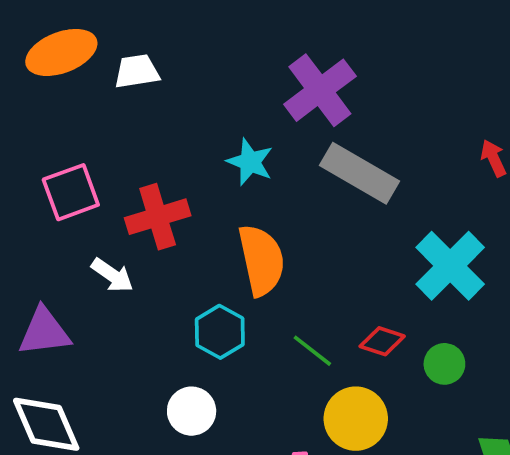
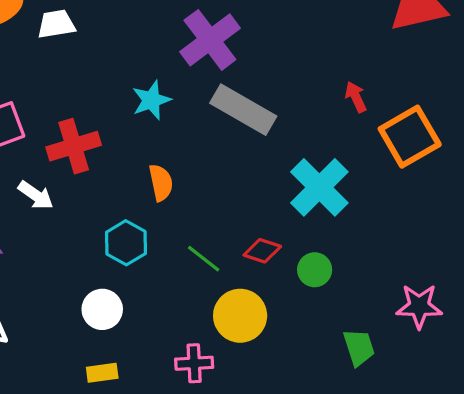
cyan star: (250, 162) -> (151, 100), turned 30
orange semicircle: (261, 260) -> (161, 183), size x0.6

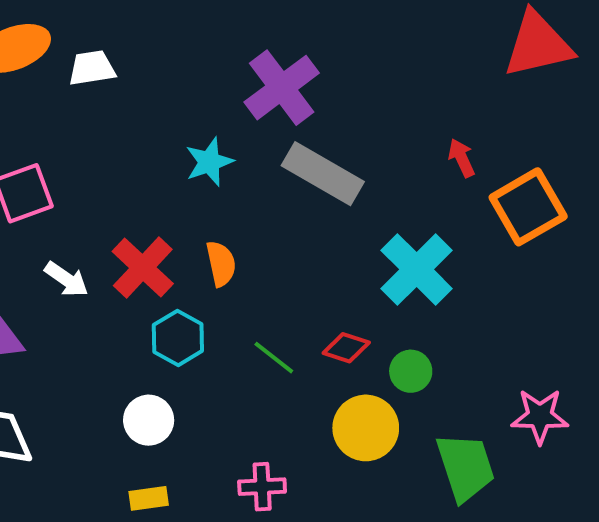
red cross: (74, 146) -> (143, 268), moved, turned -30
yellow circle: (240, 316) -> (366, 428), moved
green trapezoid: (359, 347) -> (466, 467), size x1.5

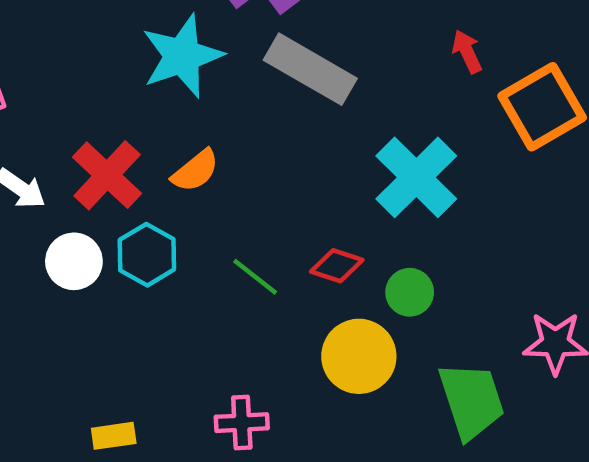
cyan star: (209, 162) -> (182, 56), size x1.5
orange semicircle: (221, 264) -> (195, 171), turned 63
white circle: (149, 420) -> (74, 261), moved

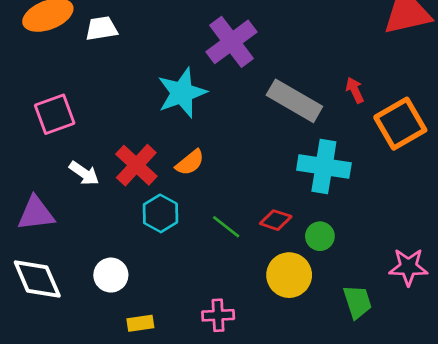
gray rectangle: (310, 69) -> (294, 101), moved
cyan cross: (416, 177) -> (324, 166), turned -36
white circle: (74, 261) -> (111, 275), moved
green trapezoid: (471, 400) -> (357, 302), size x0.7

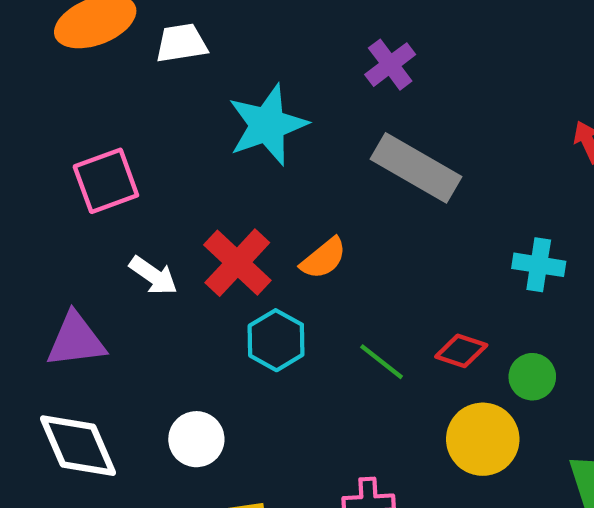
purple cross: (231, 42) -> (390, 65), size x0.6
cyan star: (182, 93) -> (267, 125), moved
gray rectangle: (294, 101) -> (416, 168), moved
cyan cross: (324, 166) -> (539, 265), size x0.6

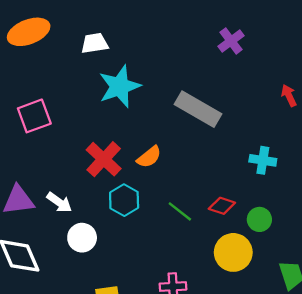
white trapezoid: (181, 43) -> (95, 43), moved
purple cross: (390, 65) -> (231, 41), moved
white arrow: (153, 276) -> (59, 202), moved
white circle: (196, 439) -> (82, 238), moved

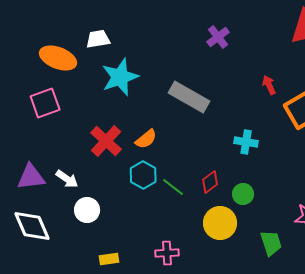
orange ellipse: (29, 32) -> (58, 58), moved, turned 42
cyan hexagon: (124, 200) -> (143, 175), moved
red diamond: (222, 206) -> (210, 182), turned -55

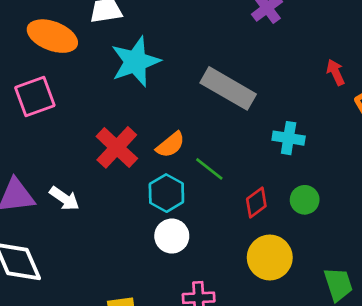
cyan cross: (246, 142) -> (289, 138), moved
green line: (173, 187) -> (209, 169), moved
green circle: (243, 194) -> (305, 200), moved
white circle: (87, 210) -> (172, 236), moved

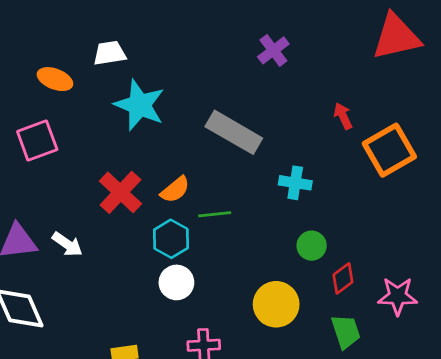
orange ellipse: (52, 36) -> (55, 79), size x0.7
cyan star: (136, 62) -> (140, 105), turned -30
green line: (209, 169) -> (215, 214), turned -44
red diamond: (256, 202) -> (343, 278), moved

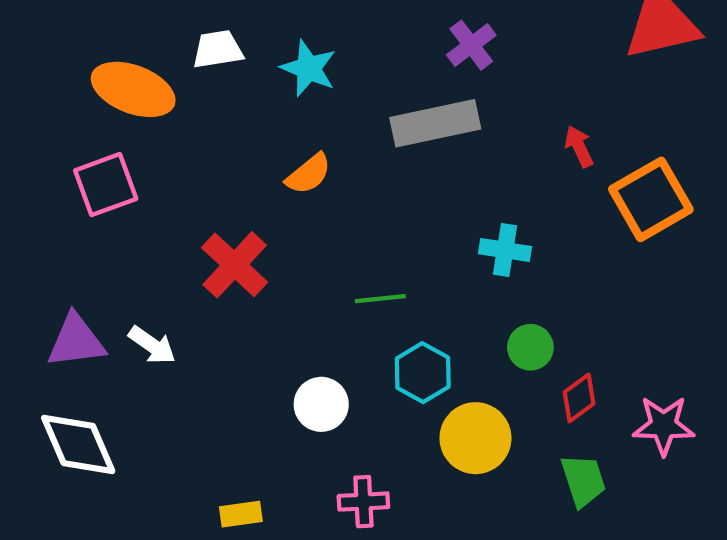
orange ellipse: (55, 79) -> (133, 89), size x1.5
cyan star: (140, 105) -> (309, 68), moved, size x0.7
gray rectangle: (234, 132) -> (435, 123), moved, turned -42
orange semicircle: (175, 190) -> (309, 174), moved
cyan hexagon: (171, 239) -> (423, 373), moved

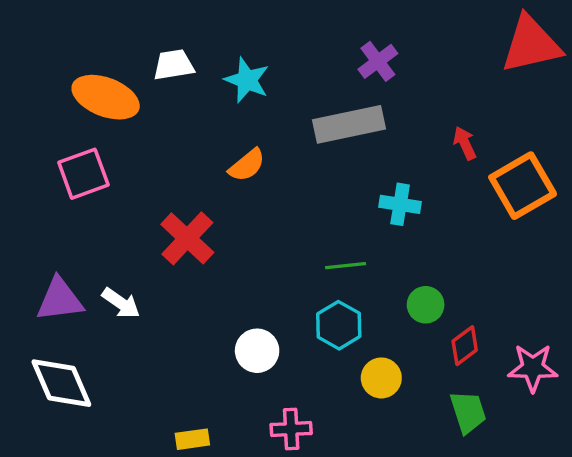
cyan cross: (505, 250) -> (400, 204), moved
green line: (380, 299) -> (346, 266), moved
yellow circle: (475, 438) -> (381, 378), size x0.7

